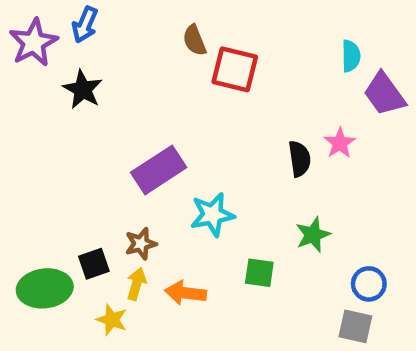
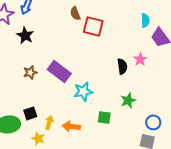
purple rectangle: (159, 170) -> (59, 71), turned 70
brown star: (141, 244) -> (30, 72), moved

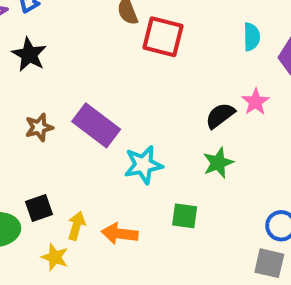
cyan semicircle: (145, 20) -> (252, 37), moved
black semicircle: (122, 66) -> (220, 116), turned -119
green star: (128, 100) -> (218, 163), moved

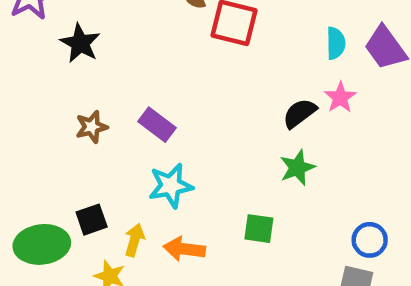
cyan semicircle: (252, 37) -> (336, 43), moved
purple rectangle: (96, 125) -> (157, 125), size x0.7
cyan star: (143, 165) -> (171, 186), moved

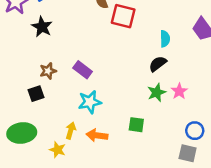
cyan semicircle: (336, 43) -> (165, 39), moved
pink star: (340, 97) -> (179, 91), moved
black square: (92, 220) -> (36, 94), moved

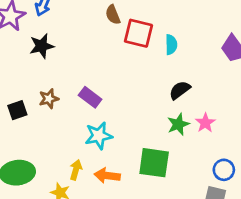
black star: (42, 27) -> (42, 46), turned 30
cyan semicircle: (165, 39) -> (171, 45), moved
black square: (36, 94) -> (17, 110), moved
green square: (136, 125) -> (154, 163), size x1.6

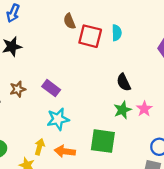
cyan semicircle: (171, 45) -> (117, 33), moved
black semicircle: (180, 90) -> (124, 82), turned -78

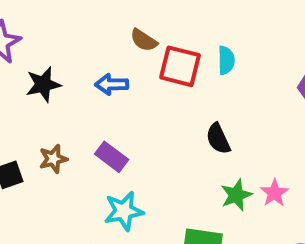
blue arrow: (13, 13) -> (112, 84), moved, turned 66
brown semicircle: (69, 21) -> (144, 40), turned -35
black semicircle: (124, 82) -> (218, 139), moved

